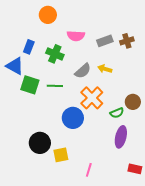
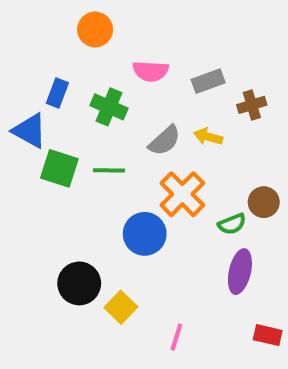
brown cross: (127, 41) -> (252, 105), moved
yellow square: (61, 155) -> (121, 307), turned -35

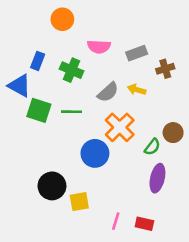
green semicircle: (232, 224) -> (152, 147), turned -30
yellow square: (121, 307) -> (79, 202), turned 36
red rectangle: (268, 335) -> (144, 224), moved

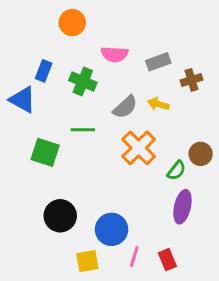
green square: (39, 110) -> (45, 152), moved
blue circle: (95, 153) -> (112, 229), moved
yellow square: (79, 202) -> (87, 261), moved
red rectangle: (144, 224) -> (167, 260), turned 54

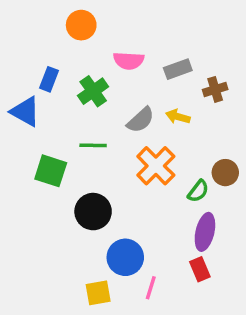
green cross: (83, 81) -> (93, 91), turned 32
black circle: (60, 216) -> (93, 212), moved
red rectangle: (167, 260) -> (200, 269), moved

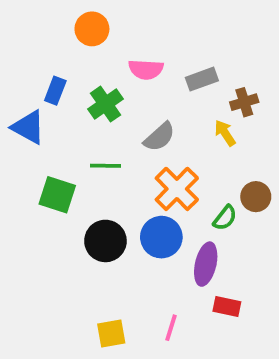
yellow arrow: (178, 117) -> (225, 133), moved, turned 40
purple ellipse: (205, 232) -> (206, 264), moved
blue circle: (125, 257) -> (161, 237), moved
red rectangle: (200, 269) -> (227, 306), turned -55

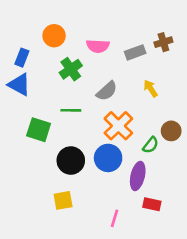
orange circle: (92, 29) -> (54, 36), moved
blue rectangle: (55, 91) -> (22, 58), moved
brown cross: (244, 102) -> (163, 42), moved
yellow square: (111, 333) -> (63, 200), moved

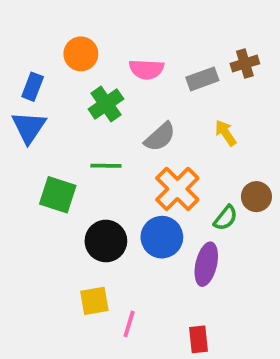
blue triangle: (19, 85) -> (29, 127), turned 35
red rectangle: (152, 204) -> (199, 339), moved, turned 72
pink line: (115, 218) -> (129, 324), moved

